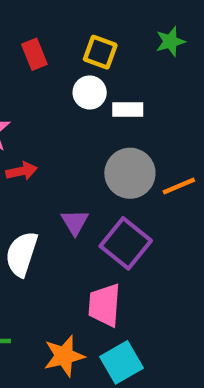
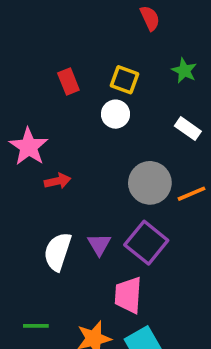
green star: (170, 41) -> (184, 71), turned -30
white rectangle: (128, 109) -> (188, 129), moved, turned 35
purple triangle: (75, 222) -> (99, 244), moved

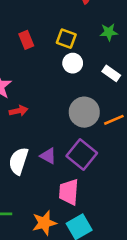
green star: (184, 71) -> (109, 32), turned -30
white circle: (115, 114) -> (73, 63), moved
purple triangle: (99, 244) -> (48, 156), turned -30

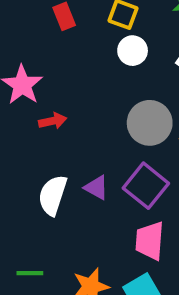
pink trapezoid: (69, 192) -> (150, 241), moved

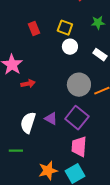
green line: (30, 273) -> (16, 151), moved

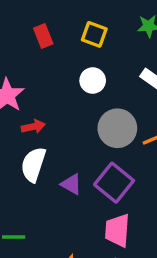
white circle: (70, 47) -> (93, 80), moved
white semicircle: (28, 123) -> (33, 164), moved

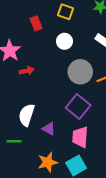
red rectangle: (43, 36) -> (36, 23), moved
white semicircle: (33, 164) -> (27, 115), moved
purple triangle: (71, 184) -> (49, 129), moved

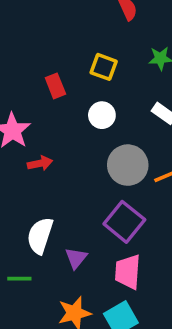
purple triangle: (49, 129) -> (76, 258), turned 40

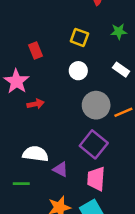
red rectangle: (55, 86) -> (35, 50), moved
white semicircle: (40, 236) -> (35, 154), turned 80
purple triangle: (76, 258) -> (60, 169), turned -42

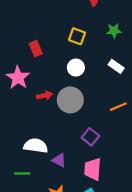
red arrow: (35, 104) -> (45, 95), moved
gray circle: (96, 105) -> (70, 100), moved
purple square: (94, 144) -> (90, 137), size x0.7

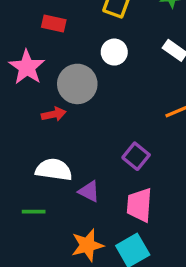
red rectangle: (36, 49) -> (54, 23), turned -56
red arrow: (45, 95) -> (54, 114), moved
gray circle: (70, 100) -> (77, 84), moved

